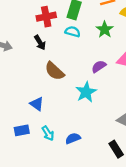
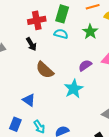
blue rectangle: (22, 130) -> (15, 124), turned -56

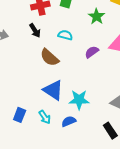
cyan semicircle: (61, 34) -> (65, 35), moved
cyan star: (74, 89) -> (79, 100), moved, turned 30
blue triangle: (29, 100) -> (53, 90), moved, size x1.5

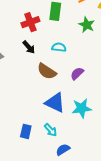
purple semicircle: (92, 52) -> (77, 73), moved
blue semicircle: (69, 121) -> (63, 150), moved

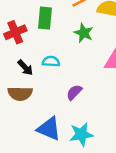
black arrow: (29, 47) -> (25, 68), moved
brown semicircle: (47, 71) -> (20, 94), moved, turned -30

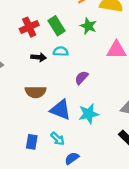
green rectangle: (45, 18) -> (56, 26), moved, turned -36
black arrow: (25, 68) -> (39, 57), turned -40
brown semicircle: (20, 94) -> (36, 92), moved

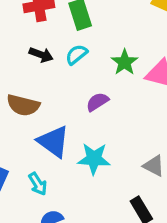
green star: (88, 26) -> (125, 62), moved
cyan semicircle: (61, 51) -> (76, 55), turned -56

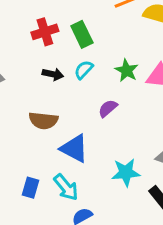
cyan star: (94, 159) -> (126, 172), moved
cyan arrow: (38, 184) -> (66, 187), size x1.4

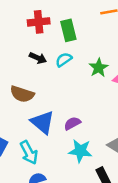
purple semicircle: (108, 108) -> (72, 123), moved

